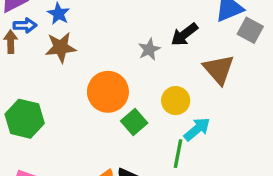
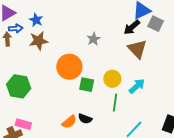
black arrow: (184, 34) -> (132, 27), moved
yellow circle: (176, 101) -> (112, 79), moved
green square: (134, 122) -> (87, 85), turned -35
cyan arrow: (197, 129) -> (137, 86), moved

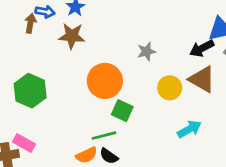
brown triangle: (137, 49) -> (202, 79), turned -30
yellow circle: (112, 79) -> (170, 88), moved
green line: (115, 103) -> (104, 136), moved, turned 54

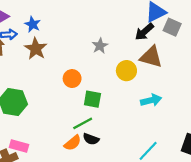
brown star: (72, 36) -> (36, 49), turned -30
orange circle: (105, 81) -> (72, 79), size x0.6
cyan arrow: (189, 129) -> (151, 100), turned 30

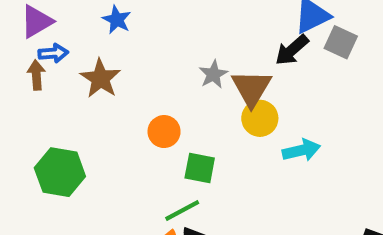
blue star: (33, 24) -> (117, 20), moved
brown triangle: (151, 57) -> (251, 88), moved, turned 45
cyan arrow: (151, 100) -> (301, 150), moved

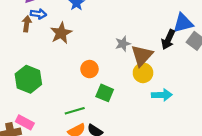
black arrow: (292, 50) -> (168, 39), turned -36
green line: (182, 211) -> (75, 111), moved

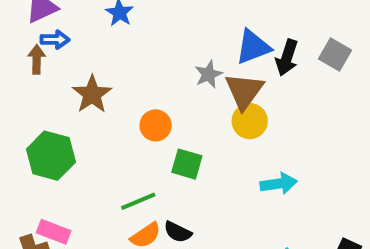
blue triangle: (183, 23) -> (253, 47), moved
brown star: (61, 33) -> (92, 94), moved
cyan arrow: (162, 95) -> (279, 184), moved

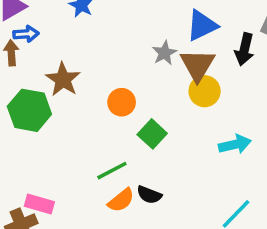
black arrow: (287, 58) -> (244, 49), moved
green hexagon: (51, 156) -> (29, 110), moved
green square: (187, 164) -> (152, 134), turned 32

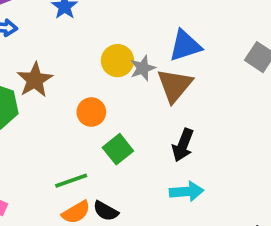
black arrow: (244, 49) -> (183, 145), moved
yellow circle: (205, 91) -> (118, 61), moved
cyan arrow: (235, 144) -> (187, 191), moved

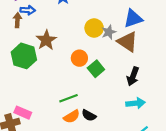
brown triangle: (175, 85) -> (127, 42), turned -35
green square: (118, 149) -> (96, 69), moved

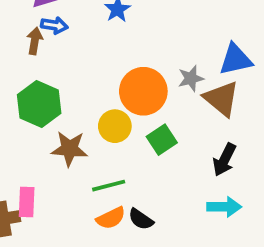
yellow circle: (94, 28) -> (115, 126), moved
brown star: (46, 40) -> (69, 149), moved, turned 30
orange circle: (79, 58) -> (143, 91), moved, size x1.6
pink rectangle: (23, 113) -> (27, 202), turned 63

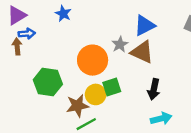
green hexagon: (39, 104) -> (48, 82), moved
yellow circle: (115, 126) -> (96, 94), moved
green square: (162, 140) -> (112, 87), turned 30
brown star: (69, 149) -> (77, 106), moved

